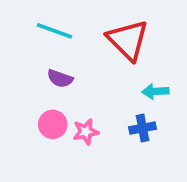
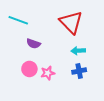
cyan line: (55, 31) -> (18, 20), moved
cyan arrow: (155, 91) -> (78, 51), moved

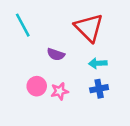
cyan line: (18, 20) -> (23, 25), turned 42
purple semicircle: (33, 44) -> (56, 54), moved

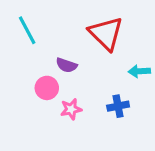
cyan arrow: (98, 63) -> (139, 71), moved
pink circle: (37, 86) -> (47, 88), moved

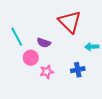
cyan line: (27, 30) -> (17, 37), moved

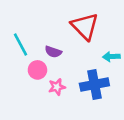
blue cross: (78, 70) -> (94, 84), size x1.6

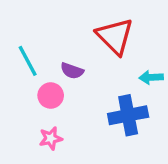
pink star: (57, 87) -> (51, 138), moved

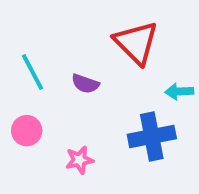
pink circle: (51, 96) -> (27, 131), moved
pink star: (51, 138) -> (79, 160), moved

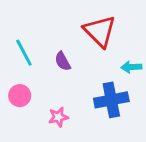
purple semicircle: (85, 84) -> (63, 61), turned 42

